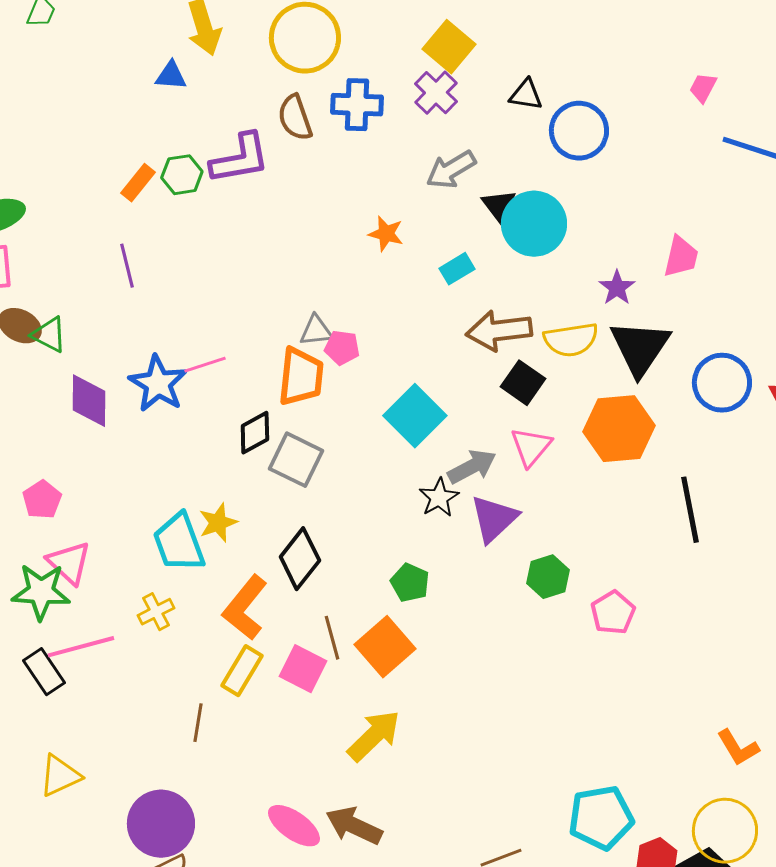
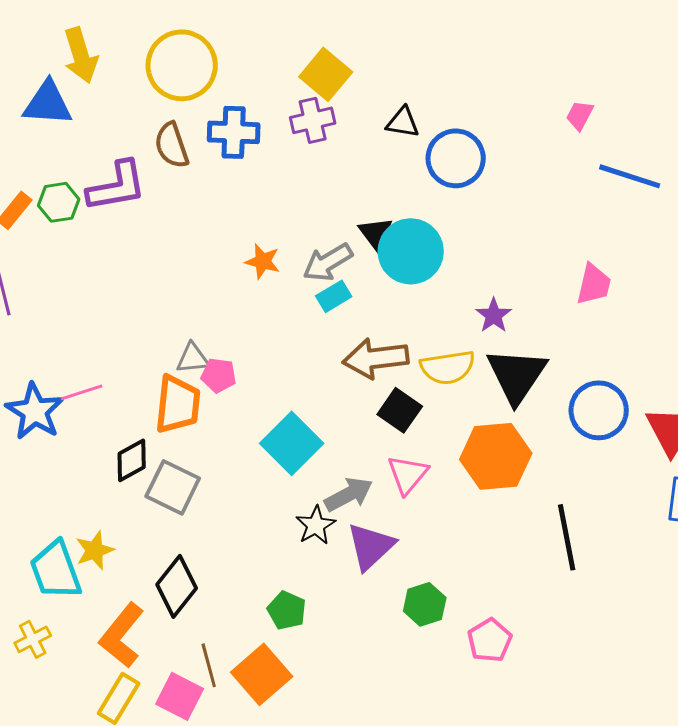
blue triangle: (171, 76) -> (48, 103), size x1.6
purple cross: (436, 93) -> (313, 120), turned 33
gray arrow: (451, 170) -> (328, 262), moved
pink trapezoid: (681, 257) -> (594, 284), moved

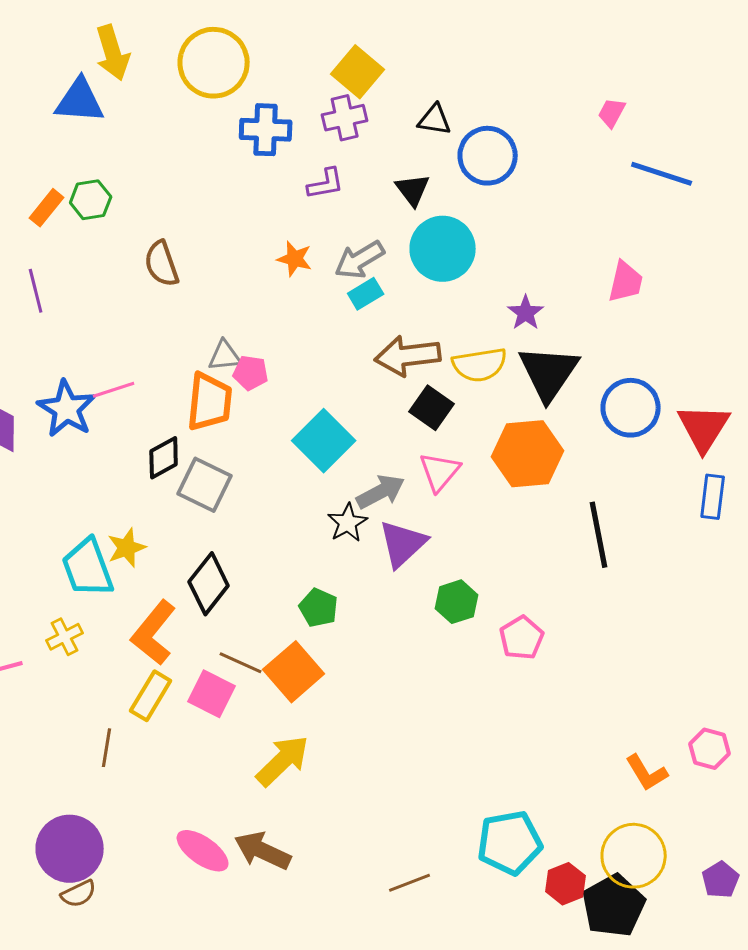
brown semicircle: (172, 145) -> (162, 264), moved
purple L-shape: (117, 186) -> (326, 184), moved, size x0.6
black triangle: (376, 233) -> (413, 190), moved
brown line: (209, 665) -> (241, 663), turned -51

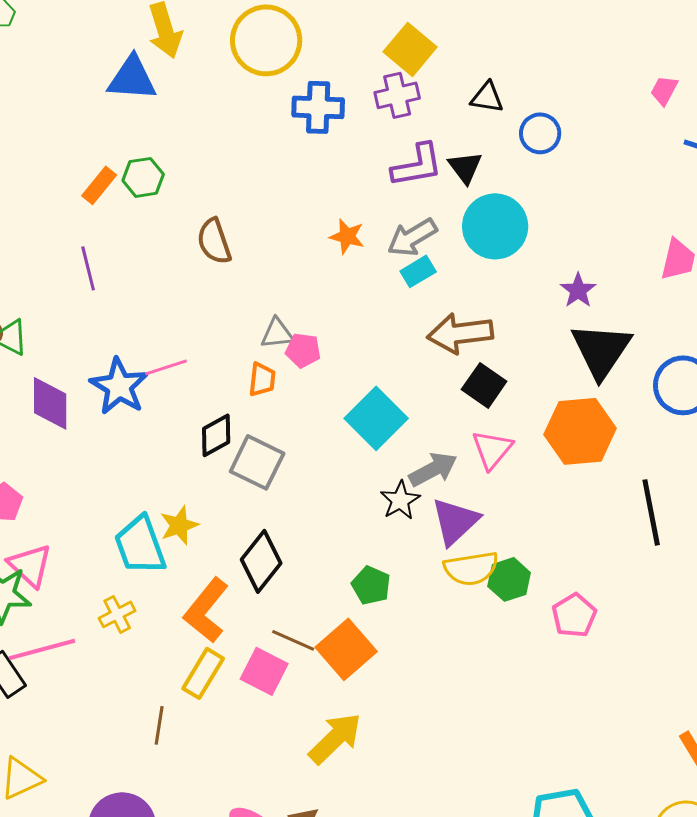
blue circle: (488, 156) -> (540, 133), size x0.7
purple L-shape: (326, 184) -> (417, 165), moved, size x1.4
yellow semicircle: (480, 365) -> (471, 568), moved
orange trapezoid: (210, 402) -> (262, 379), size x0.6

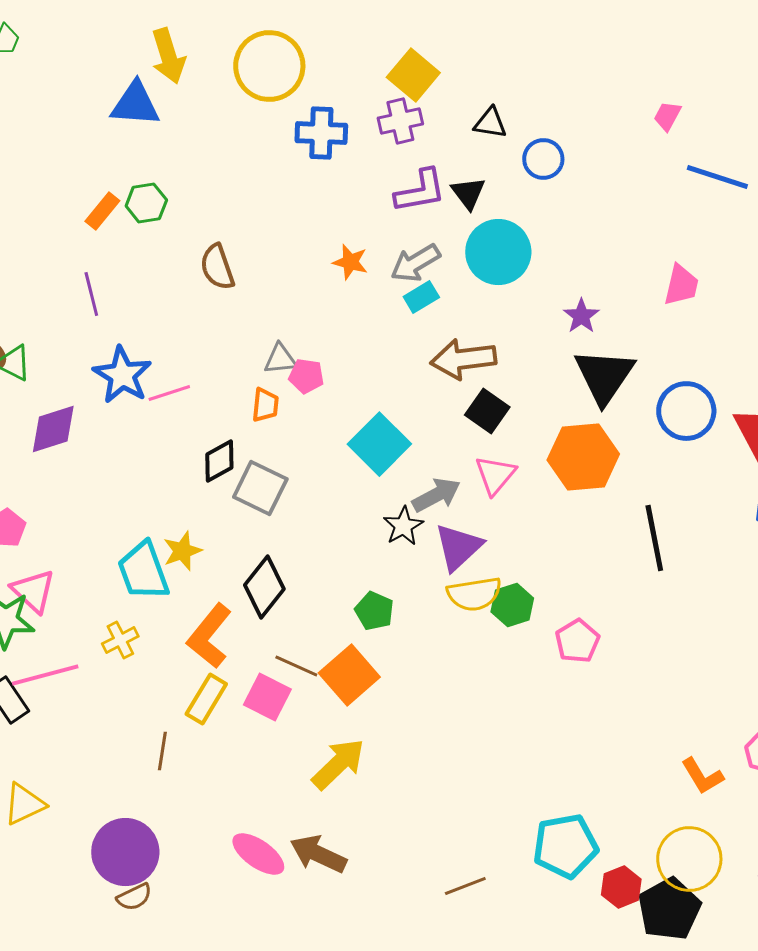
blue star: (119, 386) -> (122, 375), moved
purple diamond: (50, 403) -> (53, 429), turned 72

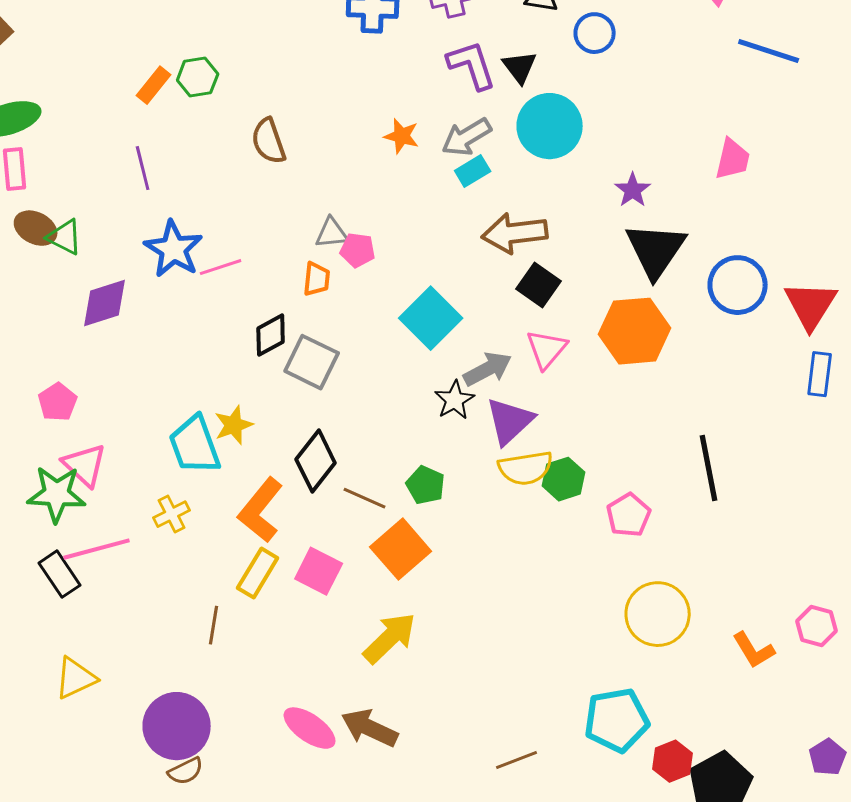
purple L-shape: (420, 191) -> (472, 65), turned -98
black line: (654, 538) -> (709, 468), moved
brown line: (296, 666) -> (365, 498), moved
yellow circle: (689, 859) -> (658, 614), moved

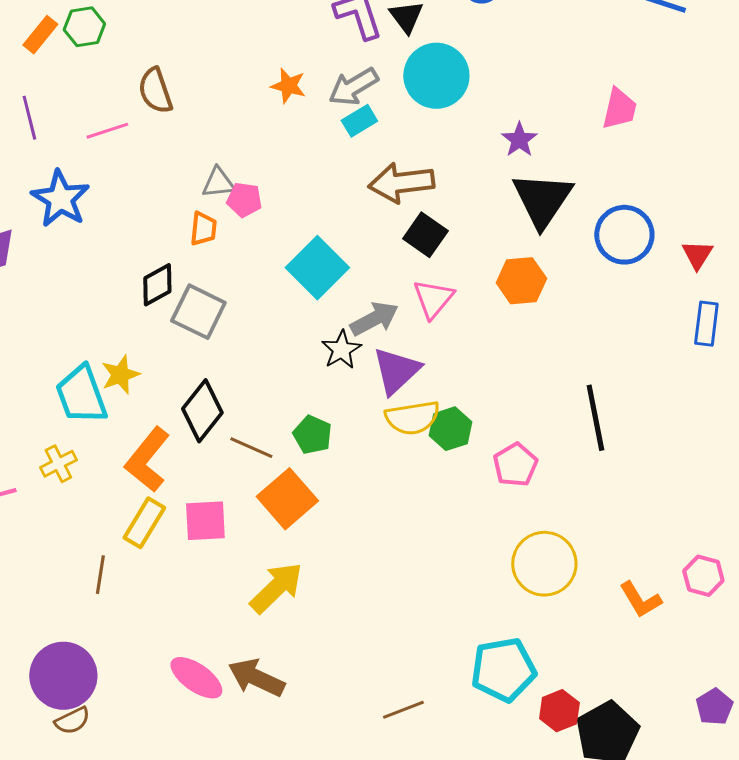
pink line: (221, 267) -> (107, 131), moved
red triangle: (811, 305) -> (697, 255), size x0.6
orange hexagon: (635, 331) -> (521, 281), size x0.7
pink square: (319, 571) -> (205, 521), turned -30

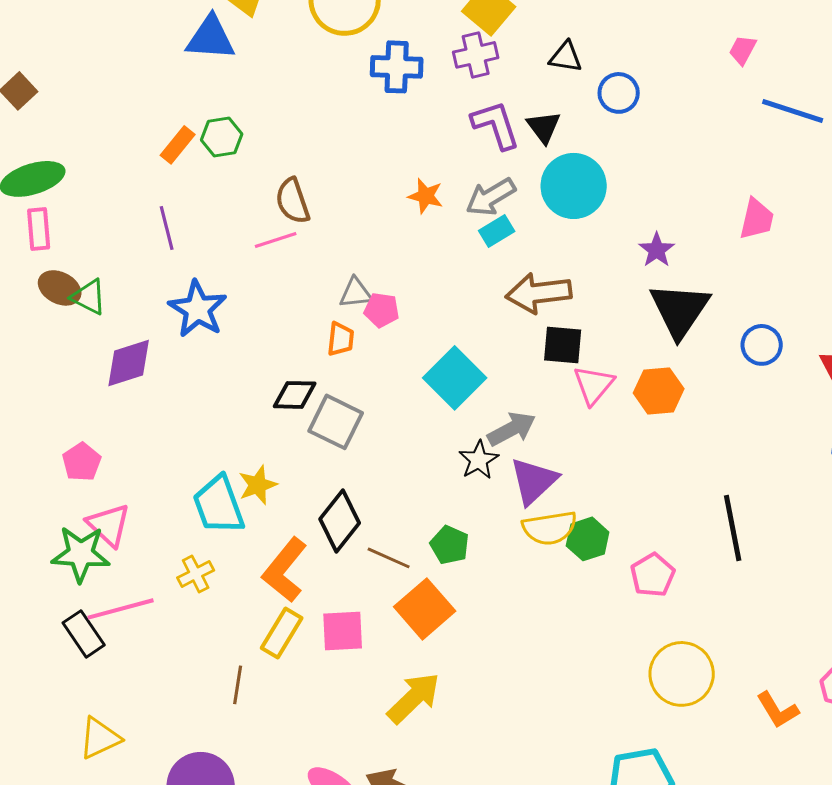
pink line: (107, 131) -> (276, 240), moved
black square: (425, 235) -> (563, 345), turned -30
blue circle: (624, 235) -> (762, 345), size x0.7
black diamond: (157, 285) -> (295, 395), turned 30
pink triangle: (433, 299) -> (594, 385), moved

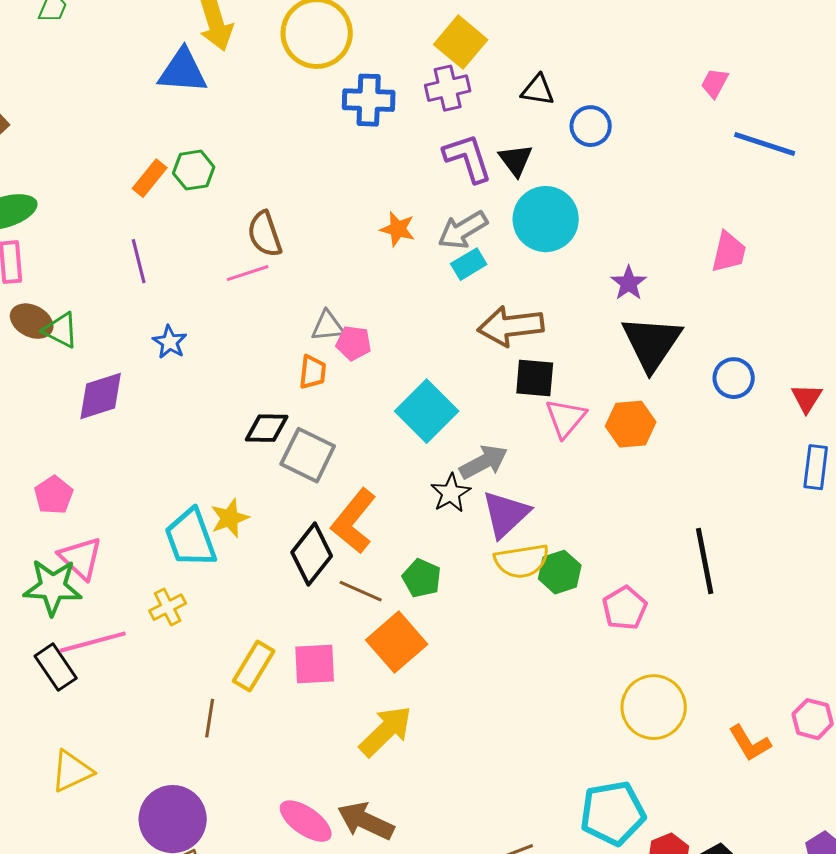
blue star: (198, 309) -> (170, 342), size x0.6
orange L-shape: (285, 570) -> (354, 521), moved

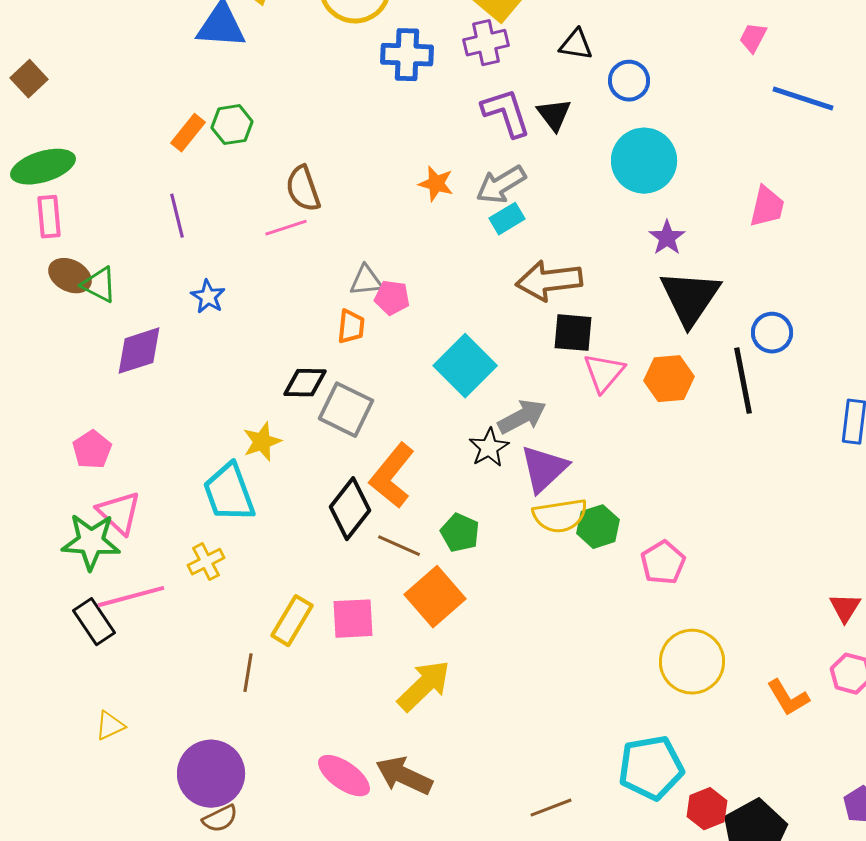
cyan circle: (546, 219) -> (644, 161), moved
red triangle: (807, 398) -> (845, 608), moved
yellow star: (230, 518) -> (262, 442), moved
black line: (705, 561) -> (743, 381), moved
yellow triangle: (72, 771) -> (110, 726), size x0.7

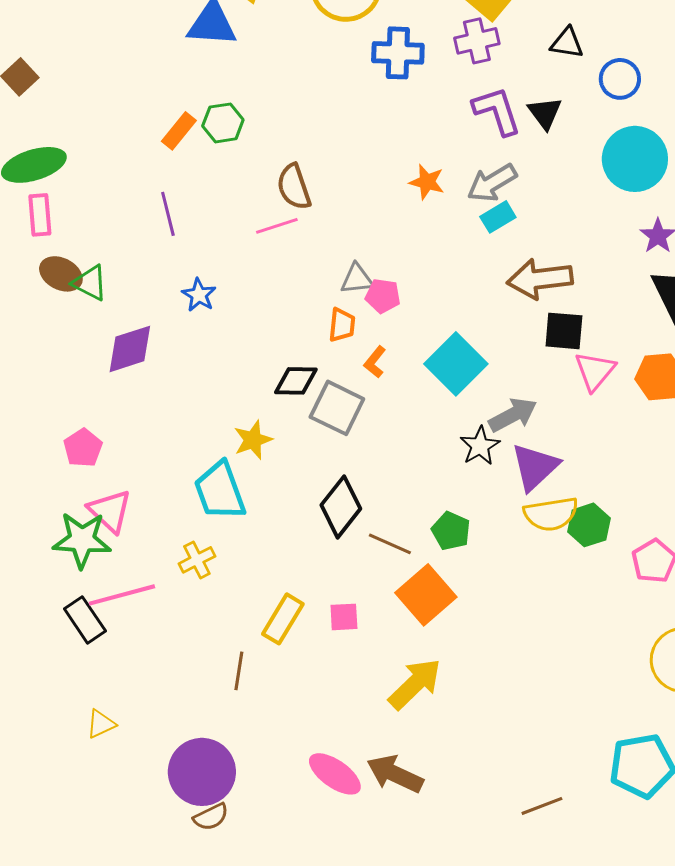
orange L-shape: (392, 476) -> (375, 362), moved, size x0.5
pink square: (353, 619) -> (344, 617), size x0.7

